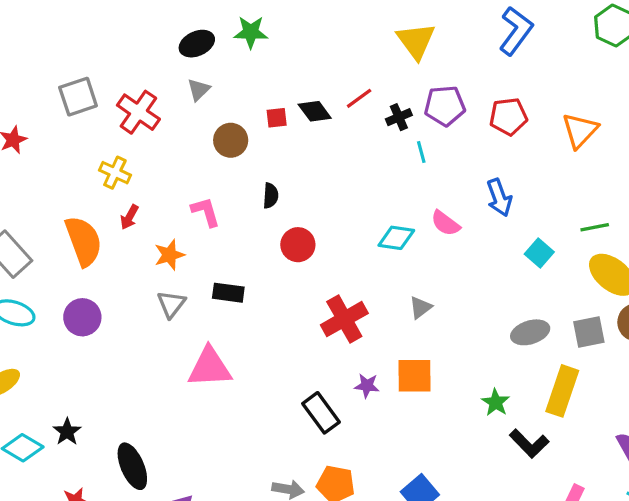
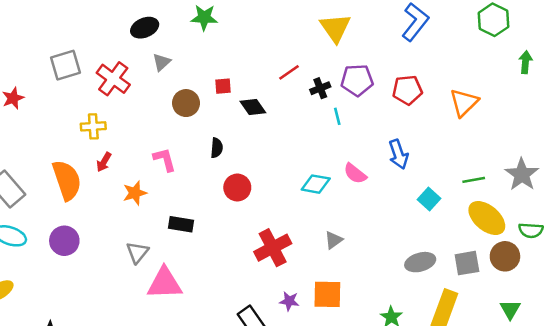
black ellipse: (197, 44) -> (145, 28), moved
black diamond: (315, 111) -> (253, 107), moved
yellow cross: (115, 173) -> (93, 126), turned -30
gray triangle: (171, 304) -> (137, 252), moved

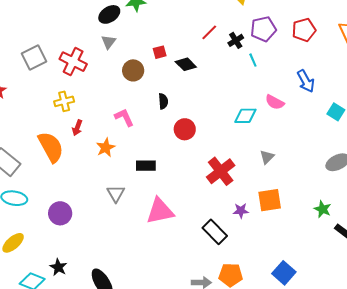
black ellipse: (145, 28) -> (109, 14), moved
purple circle: (64, 241) -> (60, 213), moved
pink triangle: (165, 283) -> (160, 211), moved

